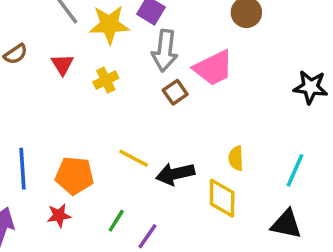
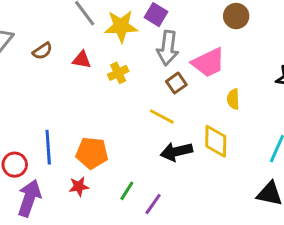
red triangle: (62, 64) -> (82, 60), turned -48
yellow line: (134, 158) -> (162, 117), moved
yellow semicircle: (236, 158) -> (233, 99), moved
yellow diamond: (222, 198) -> (216, 141), moved

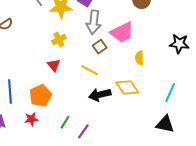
red triangle: (82, 60) -> (54, 65), moved, turned 40
yellow diamond: (216, 141) -> (127, 87), turned -35
orange pentagon: (92, 153) -> (41, 96), turned -30

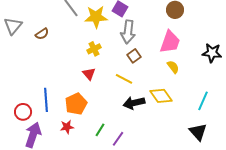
pink trapezoid: (122, 32) -> (170, 42), moved, turned -45
yellow semicircle: (139, 58) -> (173, 67), turned 144
black triangle: (165, 124) -> (198, 132), turned 36

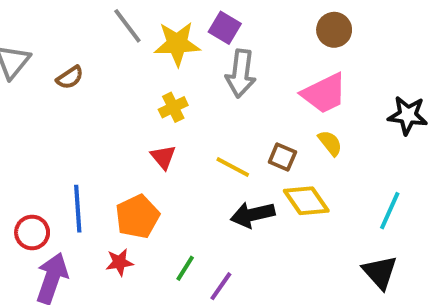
pink trapezoid: (170, 42) -> (324, 93), turned 45
brown square: (134, 56) -> (282, 157), moved, turned -32

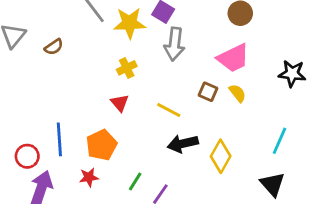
brown square: (282, 157) -> (208, 92), moved
yellow diamond: (306, 201) -> (221, 156), moved, turned 64

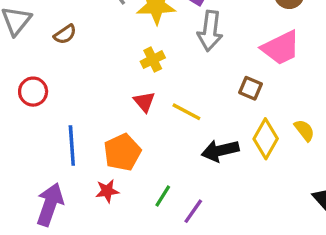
yellow semicircle: (237, 93) -> (304, 130), moved
yellow line: (169, 110) -> (186, 112), moved
red circle: (27, 156) -> (33, 92), moved
yellow diamond: (221, 156) -> (266, 139), moved

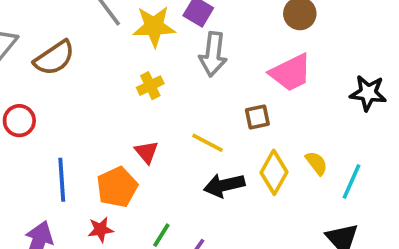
brown semicircle: (65, 34) -> (54, 58), size x1.6
brown square: (250, 88) -> (257, 117), turned -35
red triangle: (144, 102) -> (147, 152), moved
yellow line: (186, 112) -> (208, 143), moved

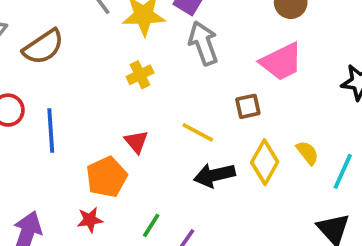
gray arrow: (213, 54) -> (203, 43), turned 153
blue line: (62, 180) -> (51, 131), moved

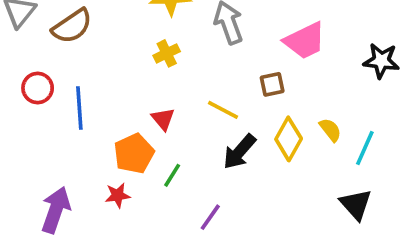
black arrow: (214, 175) -> (239, 152), turned -36
green line: (151, 225) -> (172, 175), moved

